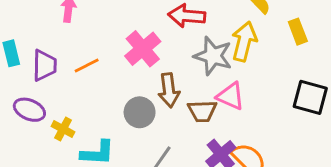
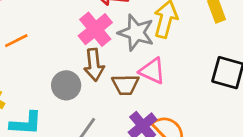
pink cross: (143, 49) -> (95, 29), moved

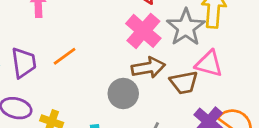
gray star: (136, 33) -> (186, 27), turned 30
brown arrow: (94, 65) -> (148, 68), turned -84

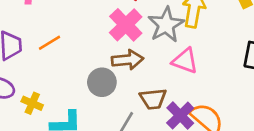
brown trapezoid: (184, 83) -> (153, 99), moved

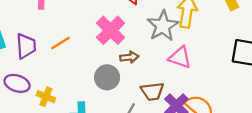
pink cross: (126, 25) -> (111, 30), moved
brown arrow: (127, 60) -> (129, 57), size x0.7

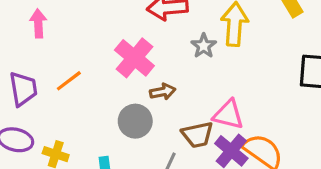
gray star: (163, 26) -> (204, 46), size x0.6
pink triangle: (180, 57) -> (228, 115), moved

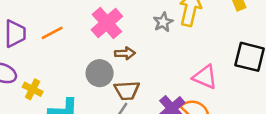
pink triangle: (228, 115) -> (205, 77), moved
brown trapezoid: (197, 135) -> (127, 90), moved

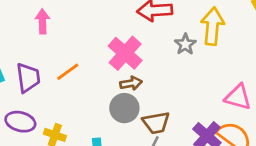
brown arrow: (125, 53) -> (131, 83), moved

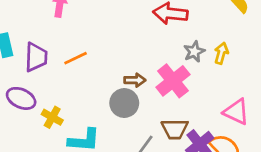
yellow arrow: (212, 26) -> (221, 53), moved, size x0.6
pink cross: (125, 53) -> (173, 81), moved
brown trapezoid: (156, 123) -> (175, 129), moved

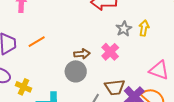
pink cross: (173, 81) -> (110, 52), size x0.7

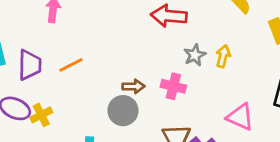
pink cross: (110, 52) -> (173, 86), turned -36
yellow cross: (24, 87) -> (41, 115), moved, turned 35

